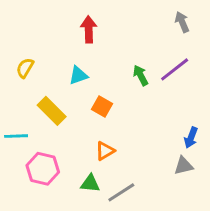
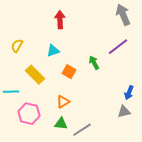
gray arrow: (182, 22) -> (123, 15), size x1.5
green arrow: (141, 75) -> (94, 63), moved
orange triangle: (105, 151) -> (63, 102), moved

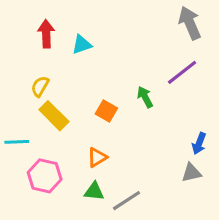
red arrow: (60, 20) -> (46, 34), moved
yellow semicircle: (17, 46) -> (40, 86), moved
cyan triangle: (53, 51) -> (82, 45), moved

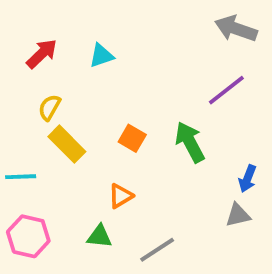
gray arrow: (190, 23) -> (236, 29), turned -48
red arrow: (46, 34) -> (42, 54), moved, turned 48
green arrow: (145, 97) -> (190, 142), moved, size x1.5
pink hexagon: (45, 176) -> (28, 236), moved
green triangle: (94, 191) -> (99, 236), moved

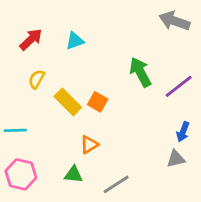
purple line: (226, 90) -> (179, 86), moved
green arrow: (190, 142) -> (140, 72), moved
yellow rectangle: (67, 144) -> (68, 102), moved

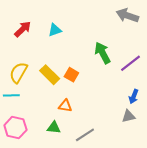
yellow semicircle: (37, 79) -> (19, 73), moved, size x1.5
orange triangle: (89, 145) -> (65, 106), turned 40

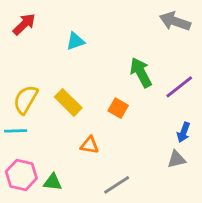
red arrow: (23, 29) -> (24, 24), moved
orange square: (71, 75) -> (118, 108), moved
green triangle: (54, 128) -> (53, 182), moved

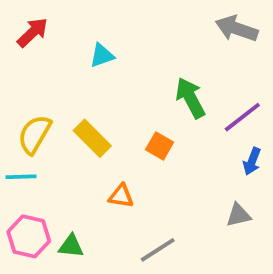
blue arrow: (184, 132) -> (252, 161), moved

